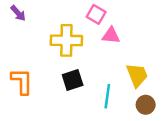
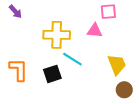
pink square: (96, 14) -> (108, 12), moved, turned -35
black square: (73, 80) -> (52, 74), moved
cyan line: (107, 96) -> (72, 59), moved, turned -66

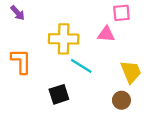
orange L-shape: (19, 70) -> (21, 61), moved
black square: (52, 74) -> (59, 94), moved
brown circle: (124, 90) -> (121, 100), moved

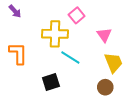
pink square: (121, 13) -> (77, 15), moved, turned -35
pink triangle: (106, 34) -> (104, 35), moved, turned 49

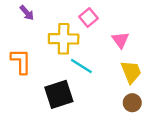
purple arrow: (15, 11) -> (27, 13), moved
black square: (51, 82) -> (59, 94), size x1.4
brown circle: (105, 87) -> (132, 103), moved

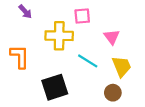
pink square: (88, 17) -> (82, 16), turned 35
cyan line: (81, 66) -> (88, 61), moved
brown circle: (132, 103) -> (113, 93), moved

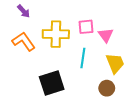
pink square: (82, 16) -> (86, 27), moved
orange L-shape: (20, 57) -> (24, 41), moved, turned -35
cyan line: (88, 61) -> (83, 58), turned 66

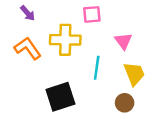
pink square: (86, 27) -> (92, 14), moved

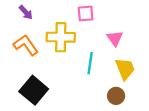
black square: (60, 97) -> (34, 90), moved, turned -32

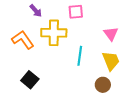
purple arrow: (26, 12) -> (36, 11), moved
pink triangle: (115, 38) -> (111, 34), moved
black square: (34, 90) -> (30, 80), size x0.7

